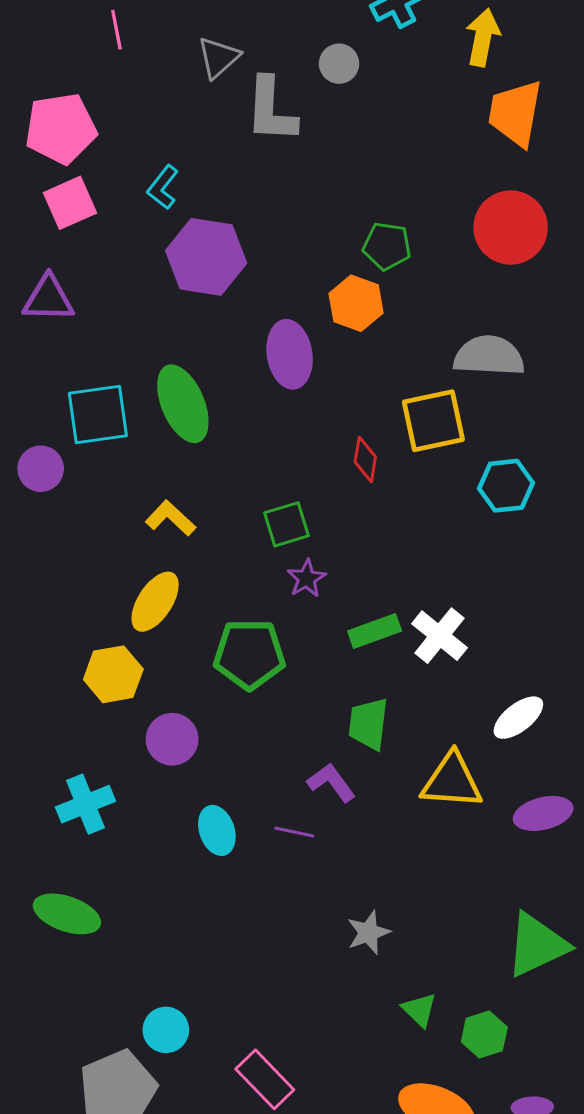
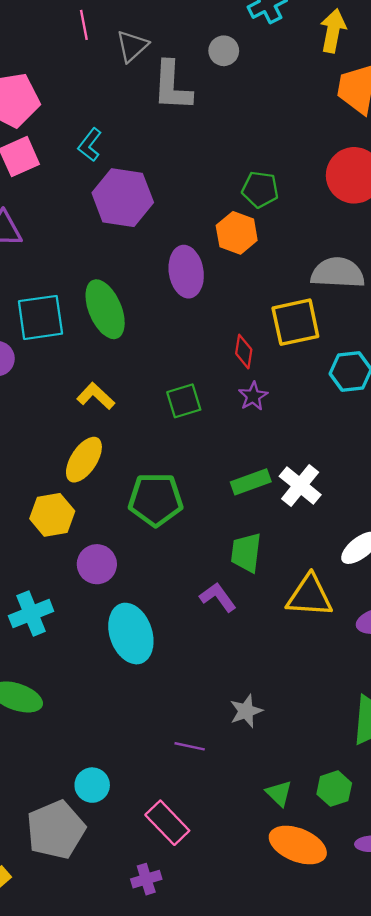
pink line: (116, 30) -> (84, 25), moved
purple star: (307, 578) -> (253, 396), moved
cyan ellipse: (217, 830) -> (131, 634), size x1.6
purple line: (294, 832) -> (190, 746), moved
green triangle: (419, 1010) -> (279, 793), moved

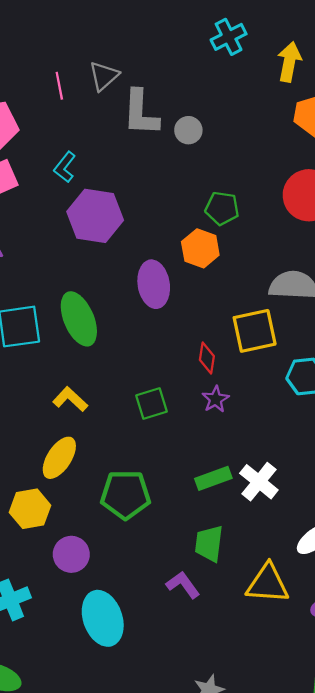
pink line: (84, 25) -> (59, 86), moved
gray circle: (224, 51) -> (188, 130), moved

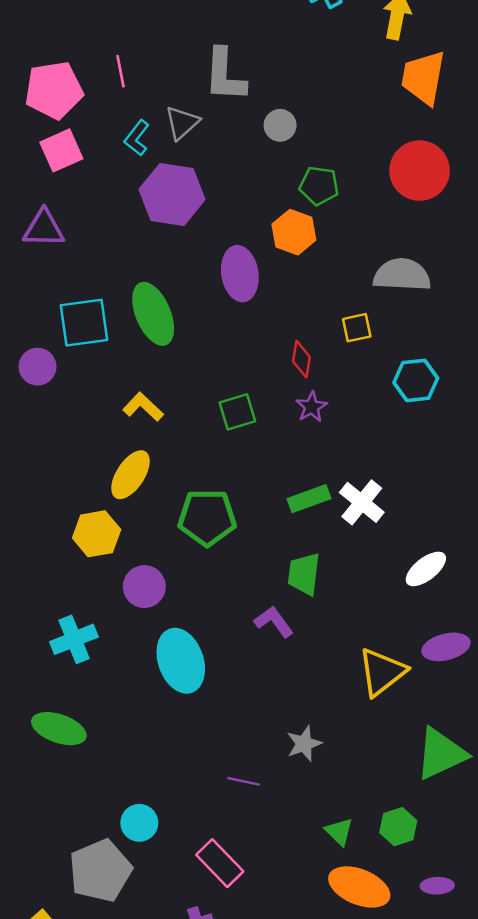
gray triangle: (104, 76) -> (182, 123), moved
pink line: (59, 86) -> (120, 71), moved
gray circle: (188, 130) -> (280, 125), moved
yellow square: (255, 331) -> (357, 328), size x0.6
yellow triangle: (268, 584) -> (382, 672), moved, turned -42

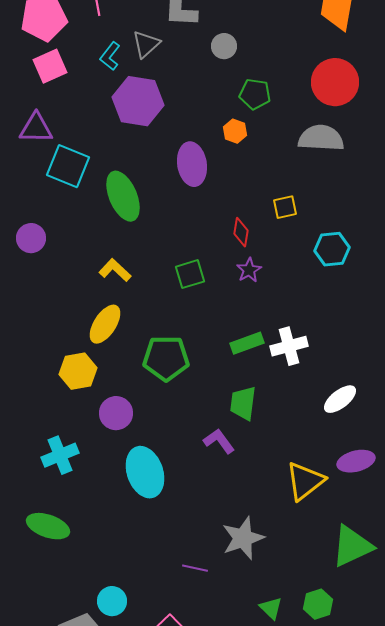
orange hexagon: (294, 232) -> (235, 131), size x0.7
gray semicircle: (402, 275) -> (321, 138), moved
cyan square: (84, 323) -> (68, 166), moved, turned 30
white cross: (362, 502) -> (289, 346), turned 36
gray star: (304, 744) -> (243, 538), size x1.5

